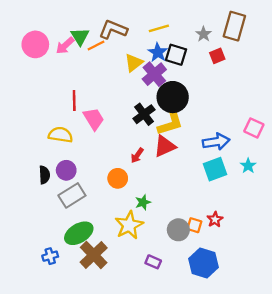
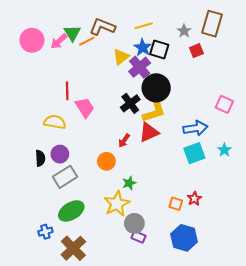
pink square: (254, 128) -> (224, 104), moved
gray circle: (178, 230) -> (134, 223), moved
brown cross: (94, 255) -> (73, 248), moved

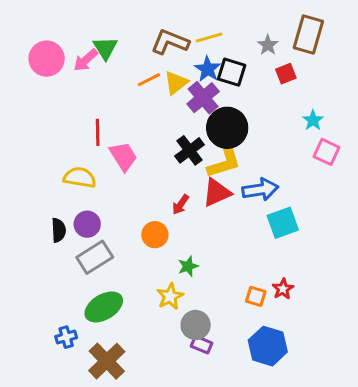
brown L-shape: (102, 27) -> (170, 42), moved
orange line: (87, 41) -> (149, 80), moved
blue arrow: (195, 128) -> (260, 190), moved
cyan star: (224, 150) -> (313, 120), moved
yellow star: (117, 204) -> (170, 296), size x0.7

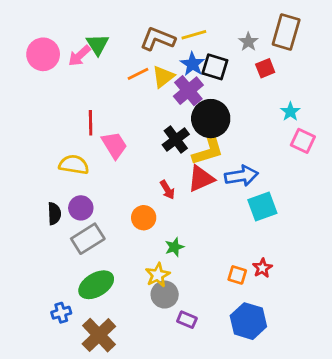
red arrow: (181, 205) -> (167, 190), turned -66
gray circle: (196, 325) -> (165, 295), moved

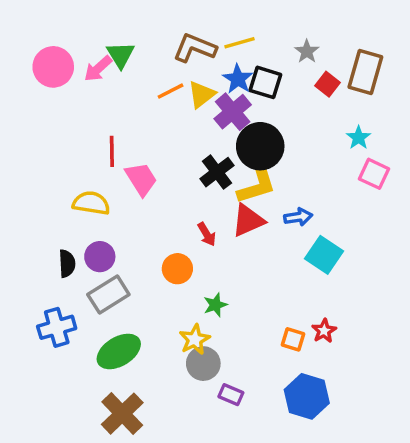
brown rectangle: (286, 32) -> (365, 72), moved
red square: (265, 68) -> (327, 84), turned -30
blue arrow: (241, 176) -> (298, 217), size x0.7
cyan square: (262, 207) -> (324, 255), turned -36
blue cross: (61, 313) -> (57, 327), moved, size x1.5

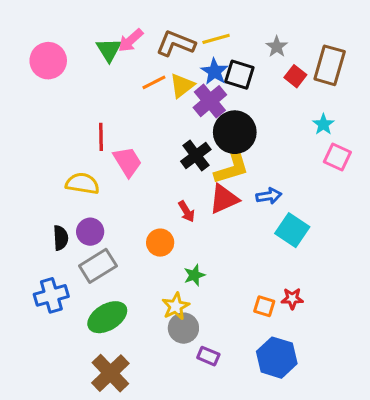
pink arrow: (98, 69) -> (131, 40), moved
red star: (324, 331) -> (292, 299), turned 30

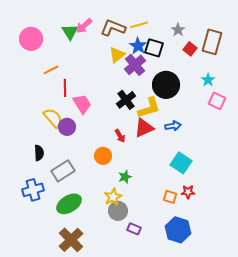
orange line: (154, 82) -> (51, 70), moved
black circle: (235, 132) -> (166, 85), moved
yellow semicircle: (82, 183) -> (53, 118), turned 40
cyan square: (292, 230) -> (181, 163), moved
purple circle: (90, 232) -> (67, 127), moved

